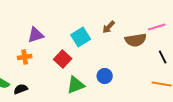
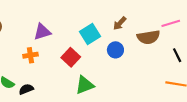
blue circle: (105, 76) -> (115, 50), moved

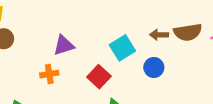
brown arrow: (120, 23) -> (159, 35), turned 48
brown semicircle: (148, 37) -> (188, 32), moved

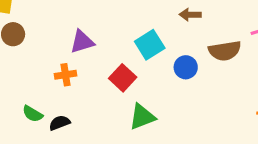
brown semicircle: (188, 32) -> (225, 51), moved
brown arrow: (159, 35) -> (190, 15), moved

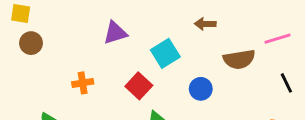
purple triangle: (82, 42) -> (115, 33), moved
blue circle: (186, 67) -> (201, 89), moved

